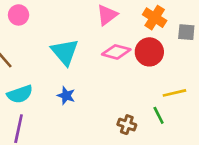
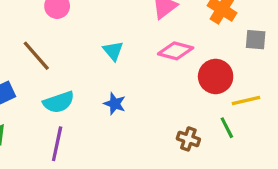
gray square: (186, 32) -> (256, 40), moved
cyan triangle: (65, 52) -> (113, 51), size x0.6
red circle: (149, 52) -> (216, 76), moved

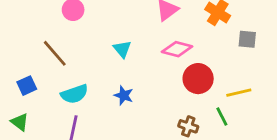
red circle: (216, 76) -> (198, 79), moved

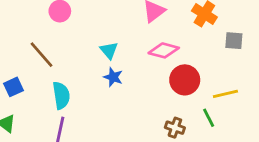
cyan semicircle: (74, 94) -> (61, 95), turned -80
blue star: (124, 95) -> (113, 77), moved

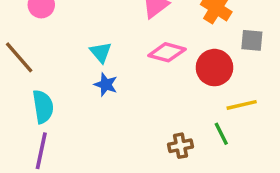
red circle: (185, 80) -> (214, 68), moved
brown cross: (175, 128) -> (181, 146), turned -30

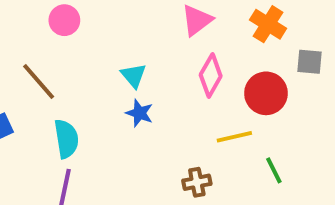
pink diamond: (167, 52) -> (211, 76), turned -75
yellow line: (242, 105) -> (234, 137), moved
brown cross: (181, 146) -> (197, 182), moved

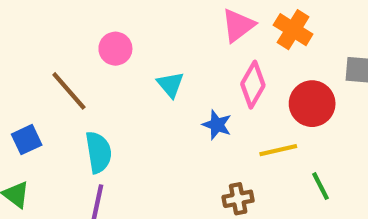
pink circle: (64, 20) -> (115, 49), moved
orange cross: (268, 24) -> (293, 30), moved
blue star: (139, 113) -> (217, 125), moved

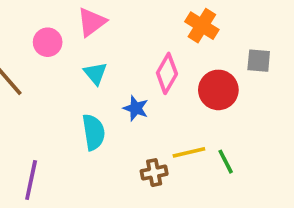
pink triangle: (238, 25) -> (92, 22), moved
yellow line: (278, 150) -> (189, 152), moved
cyan semicircle: (99, 152) -> (94, 132), moved

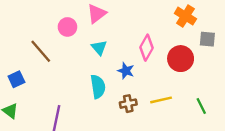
orange cross: (202, 26) -> (185, 16), moved
green line: (226, 162) -> (201, 106), moved
brown cross: (154, 173) -> (128, 104), moved

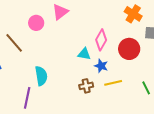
cyan triangle: (99, 48) -> (84, 54), moved, turned -40
blue star: (126, 71) -> (101, 66), moved
cyan semicircle: (98, 87) -> (41, 76), moved

